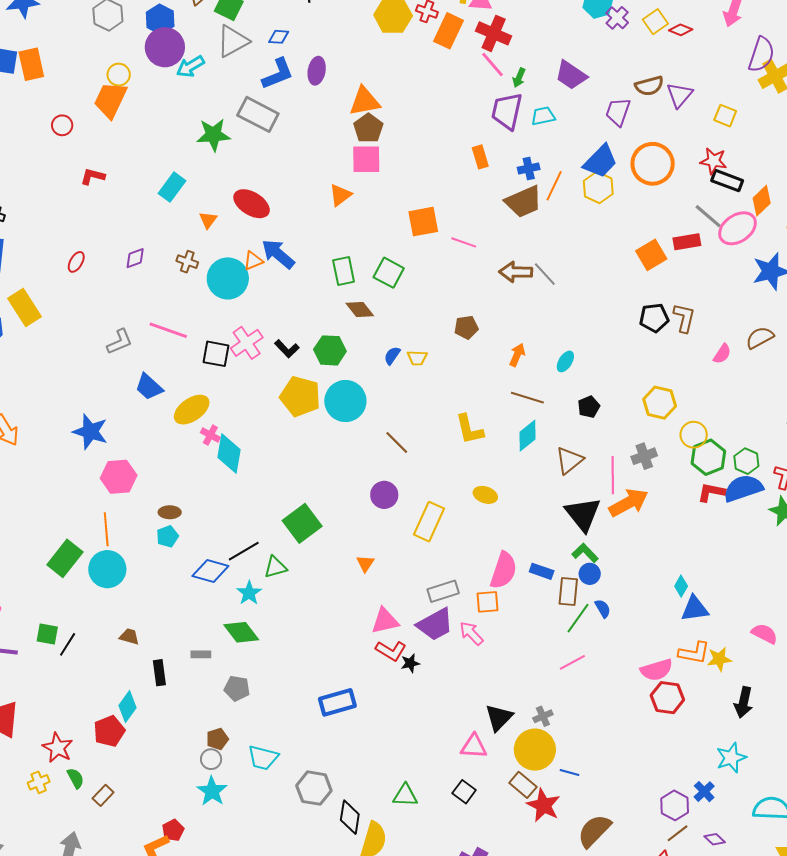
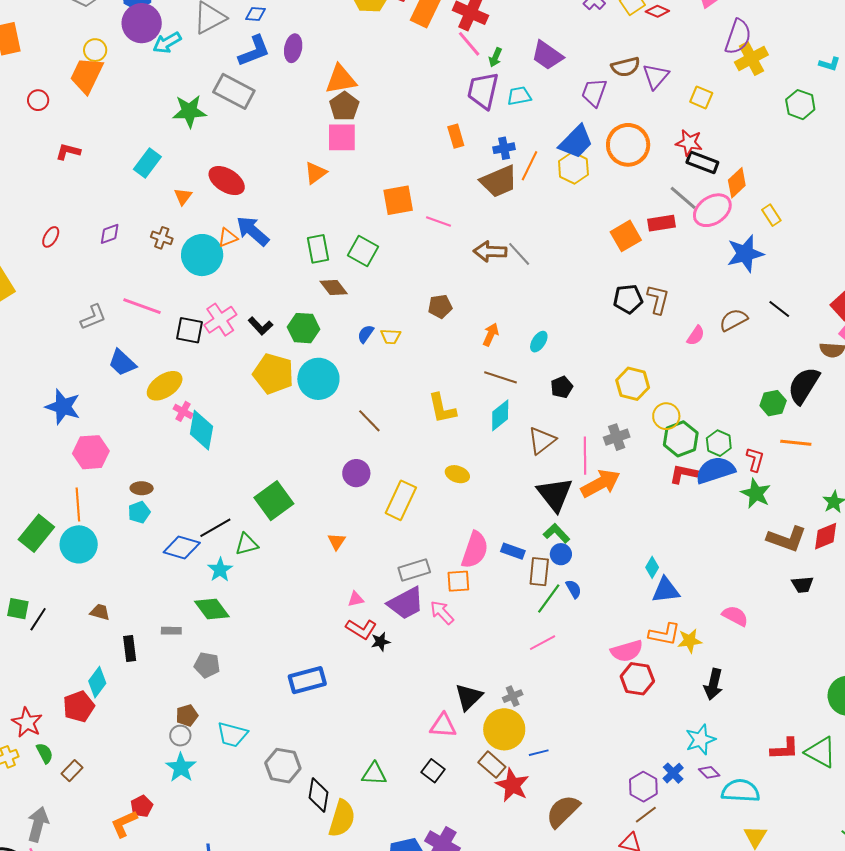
pink triangle: (385, 621) -> (356, 599), size x0.6
blue line: (570, 773) -> (539, 753), turned -30
purple diamond: (715, 839) -> (709, 772), moved

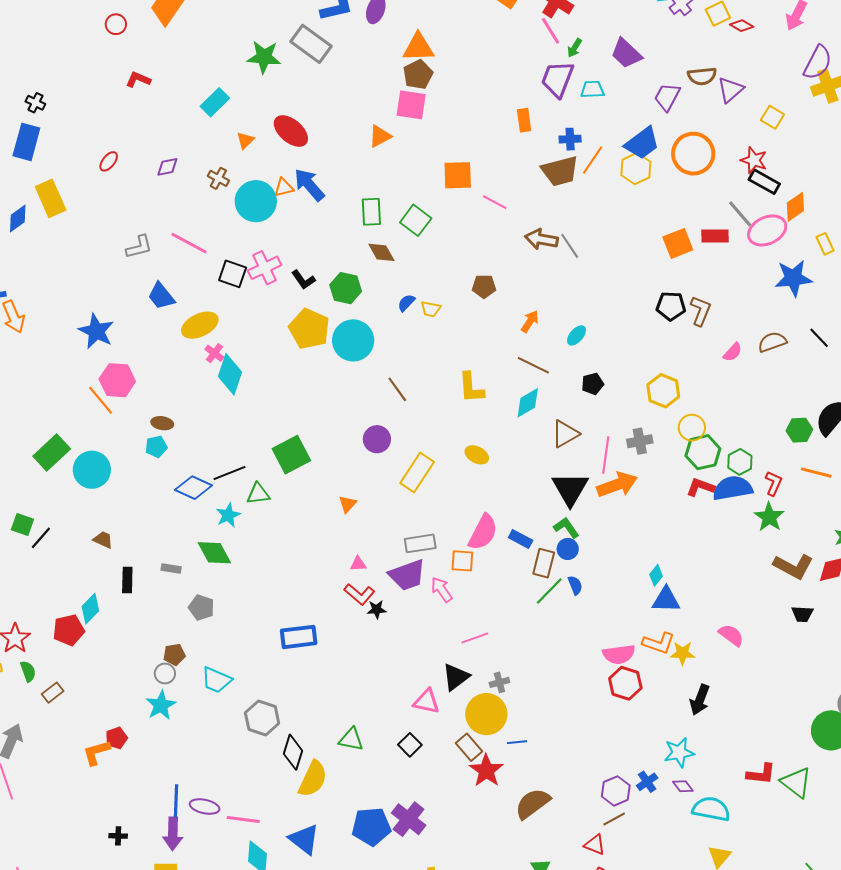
orange line: (78, 504) -> (101, 400), moved, turned -44
pink line: (543, 643) -> (475, 638), moved

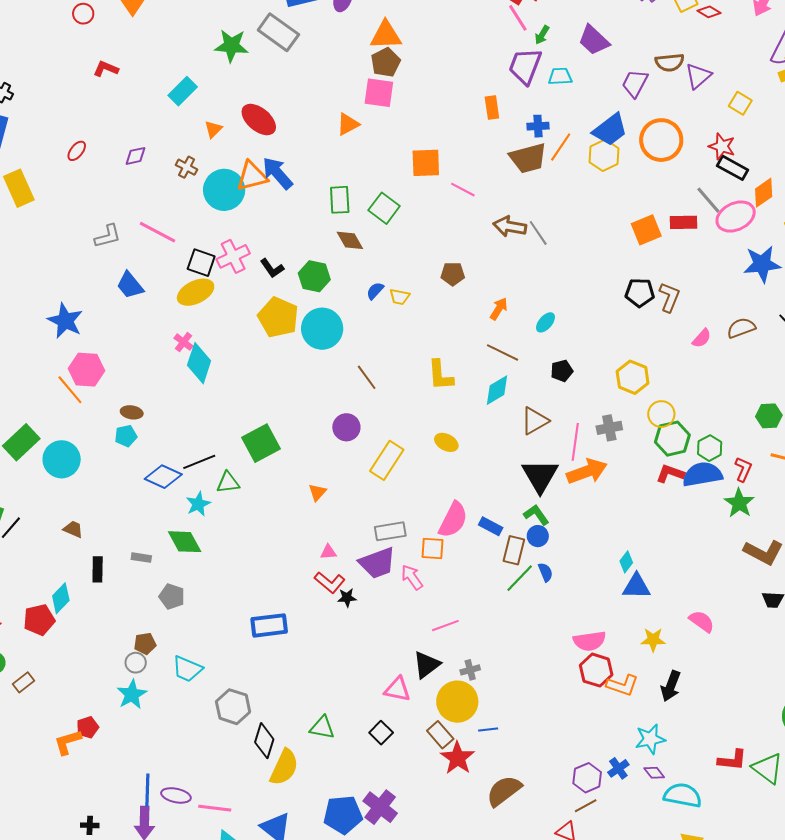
orange triangle: (284, 188) -> (252, 176), size x1.6
yellow ellipse: (200, 325) -> (196, 292), moved
orange L-shape: (659, 643) -> (622, 685), moved

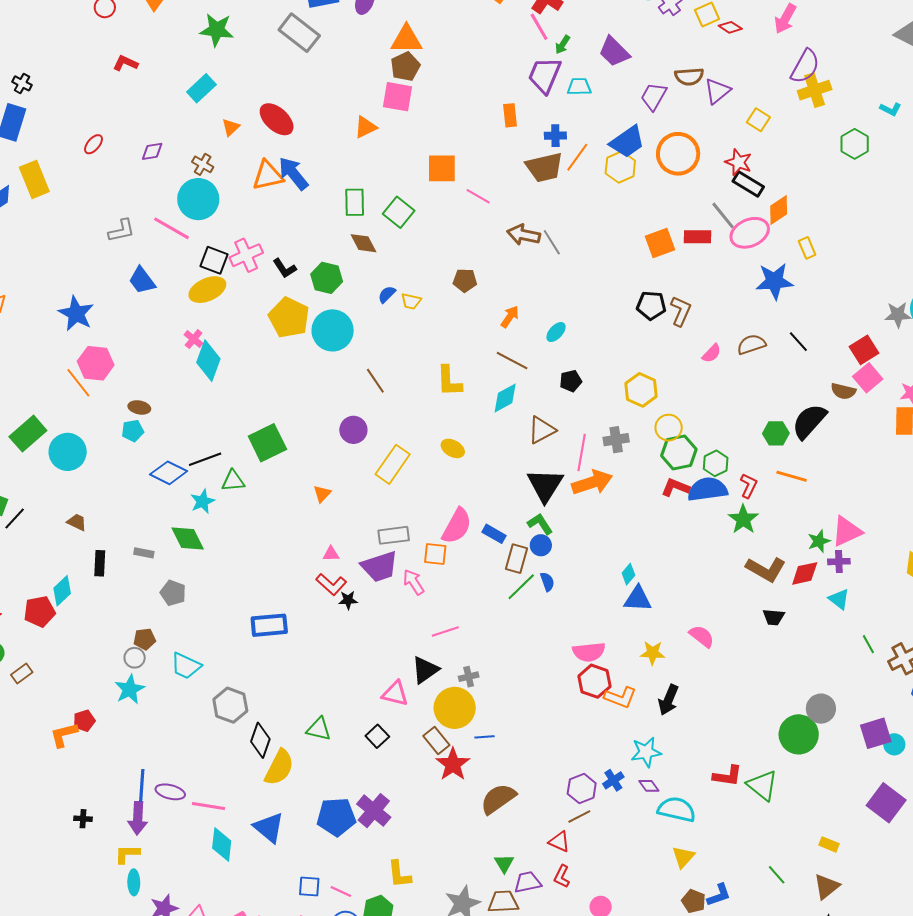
green star: (231, 46) -> (217, 30), moved
cyan circle: (224, 190) -> (198, 199), moved

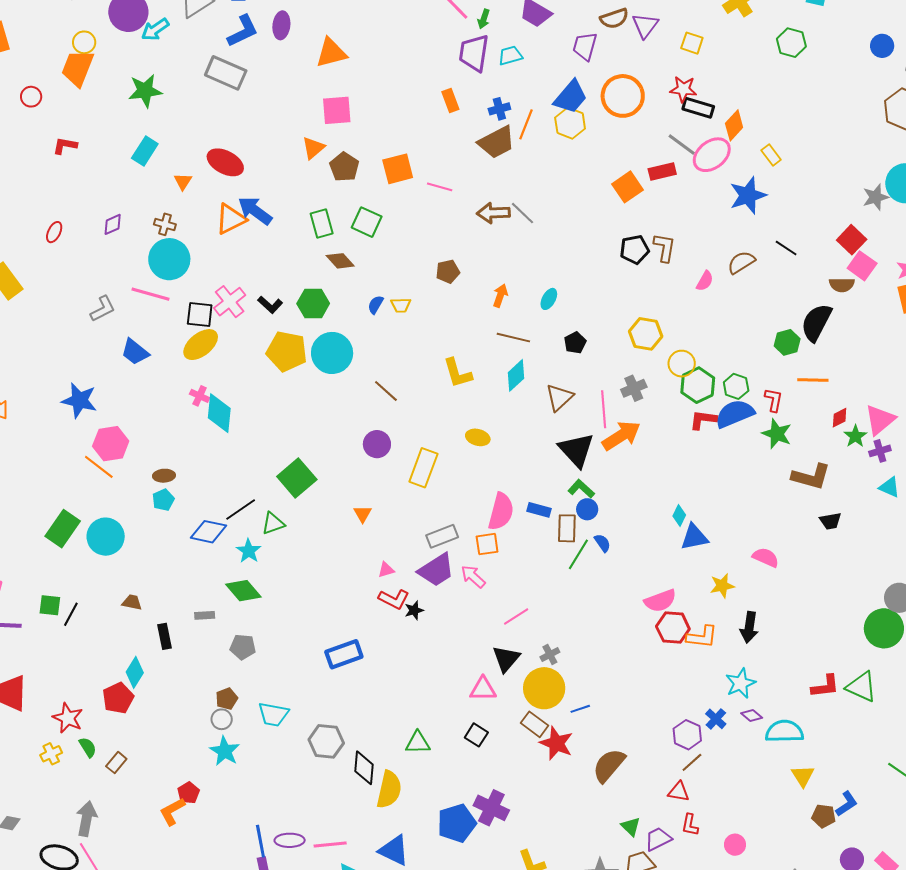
brown pentagon: (405, 67) -> (344, 167), moved
red diamond: (805, 573) -> (840, 418), moved, size x0.7

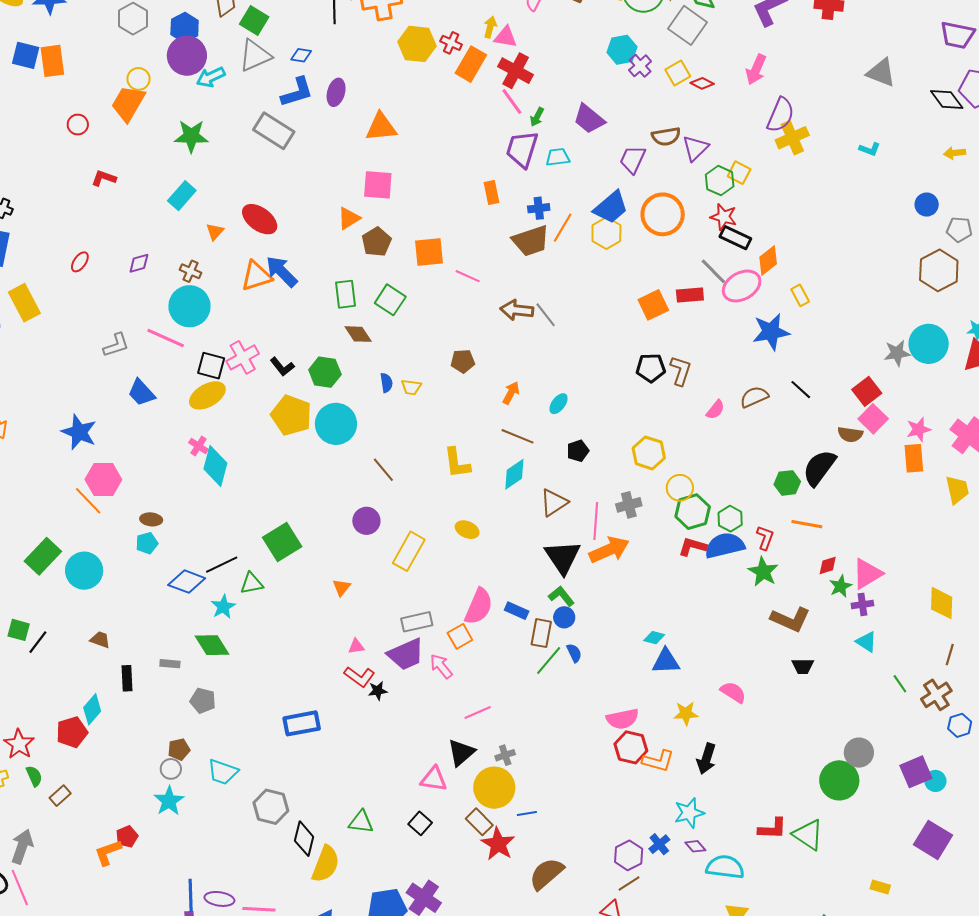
green hexagon: (791, 43) -> (720, 181), moved
blue semicircle: (376, 305) -> (386, 383), turned 132
cyan diamond: (679, 515) -> (654, 638), turned 70
orange square: (487, 544) -> (460, 636), turned -30

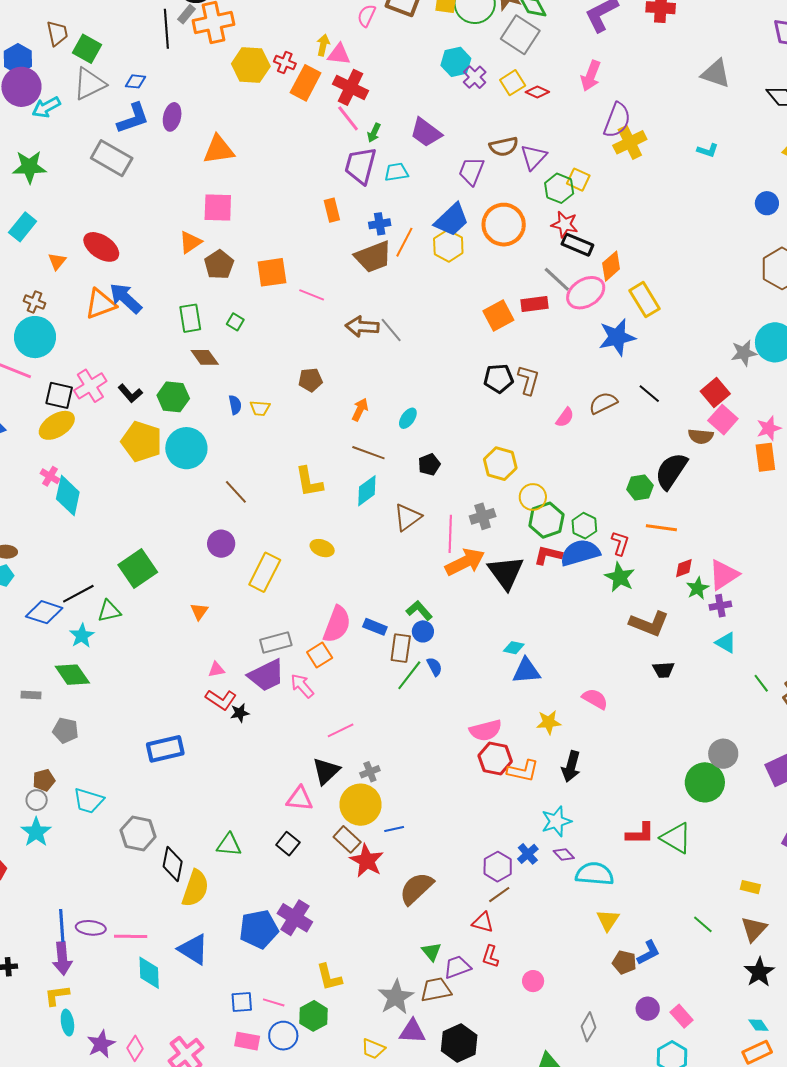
yellow rectangle: (800, 295) -> (645, 300), size x1.6
green square: (390, 300) -> (235, 322), size x0.6
black triangle: (563, 557) -> (506, 573), moved

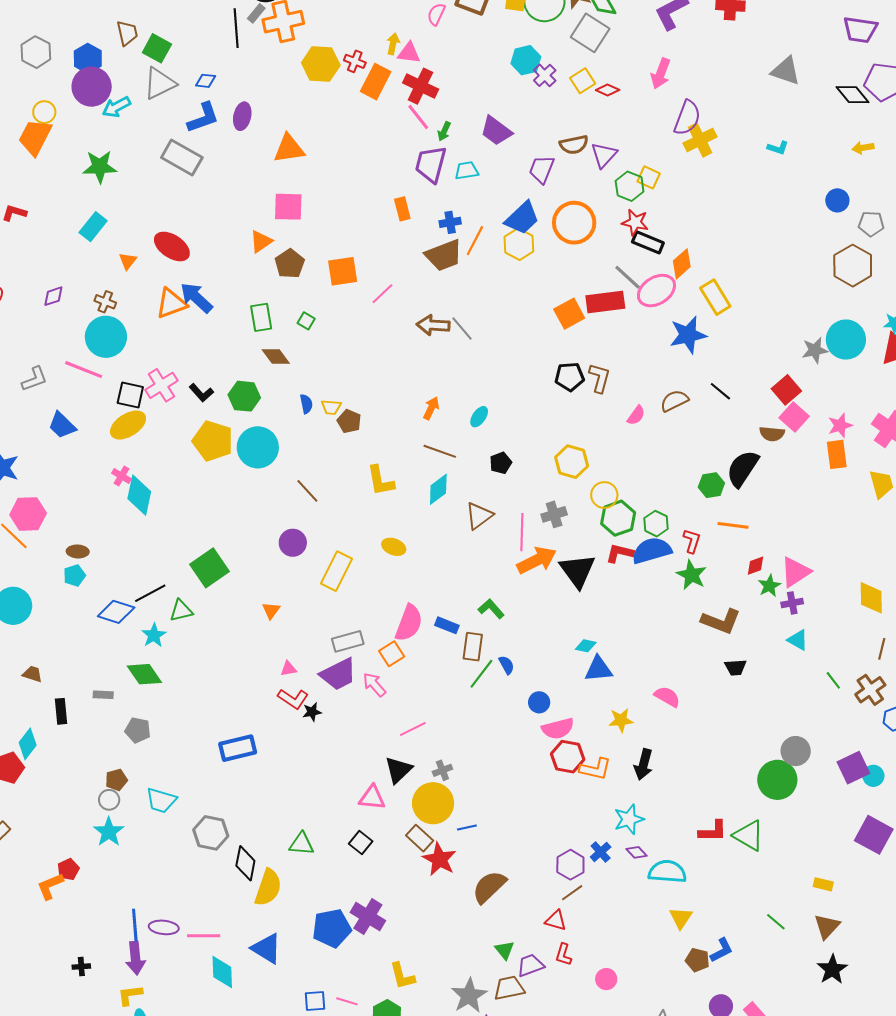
pink line: (312, 295) -> (382, 294), turned -65
red rectangle: (535, 304) -> (605, 302), size x1.4
brown pentagon: (310, 380) -> (349, 421), moved, turned 30
blue circle: (423, 631) -> (539, 702), moved

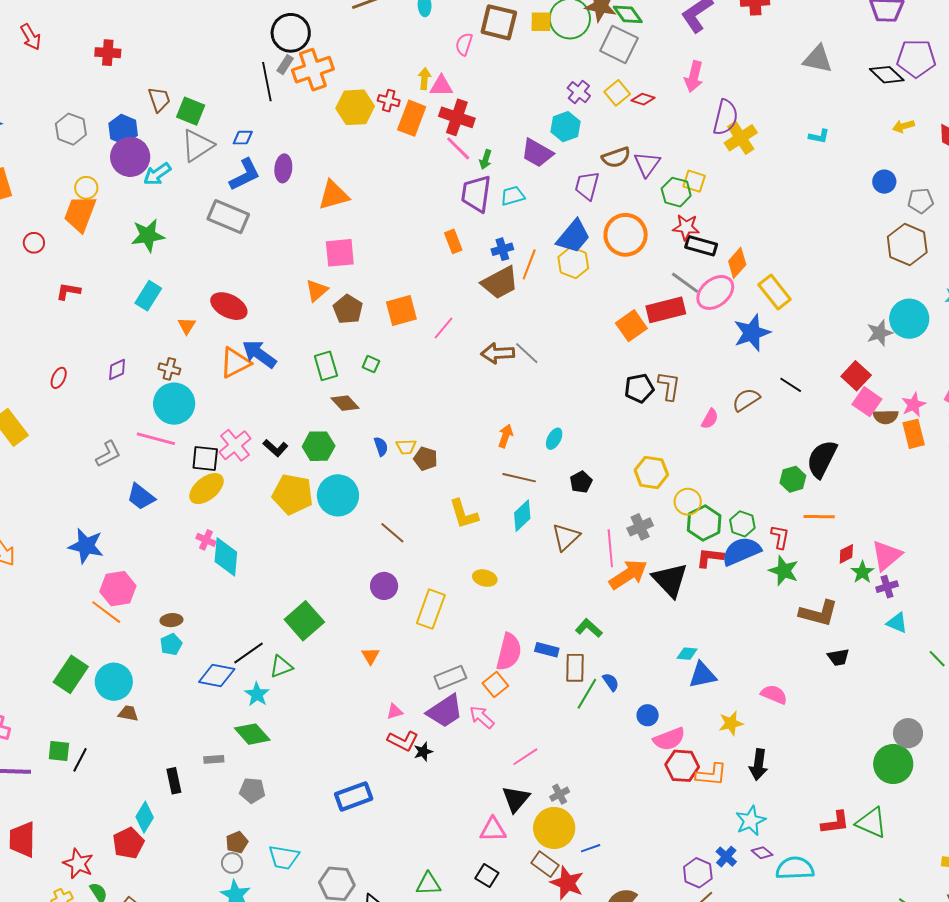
cyan hexagon: (526, 60) -> (565, 127), moved
brown semicircle: (772, 434) -> (886, 417), moved
brown trapezoid: (32, 674) -> (128, 713), moved

